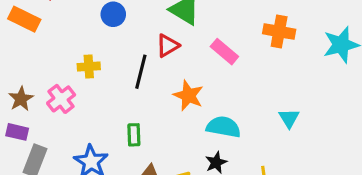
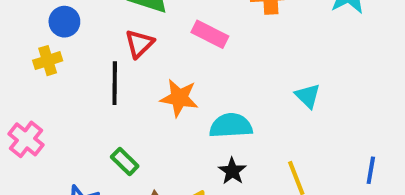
yellow cross: (89, 67) -> (48, 61), moved
green rectangle: (134, 135) -> (125, 162), turned -30

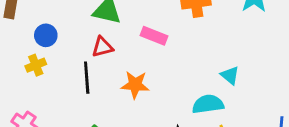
red triangle: (139, 44) -> (102, 47), turned 35
cyan semicircle: (231, 126) -> (208, 104), moved

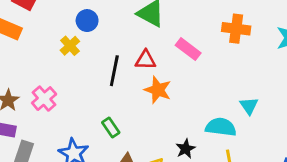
red triangle: (102, 47) -> (145, 60), moved
yellow cross: (36, 65) -> (70, 46), turned -36

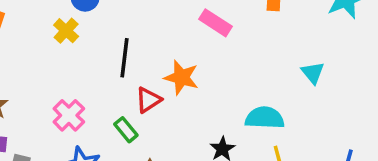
red triangle: (145, 60) -> (148, 100), moved, turned -30
pink cross: (44, 99) -> (69, 115), moved
cyan triangle: (249, 106) -> (313, 73), moved

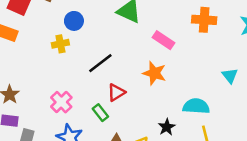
yellow cross: (66, 31) -> (60, 44), turned 35
black line: (125, 58) -> (100, 63), turned 45
orange star: (181, 77) -> (154, 73), moved

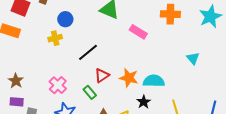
orange star: (154, 73) -> (129, 78), moved
cyan semicircle: (196, 106) -> (154, 81), moved

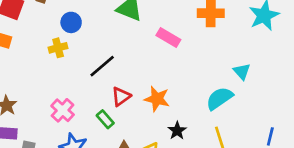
cyan semicircle: (154, 81) -> (219, 98), moved, turned -35

